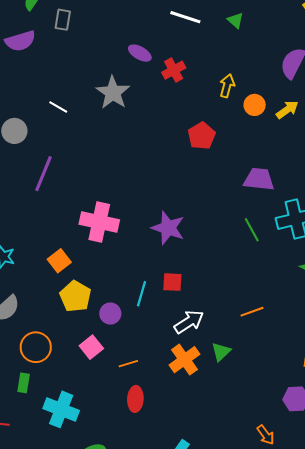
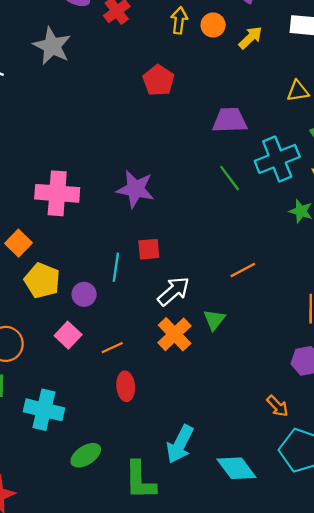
orange circle: (255, 105) -> (213, 25), moved

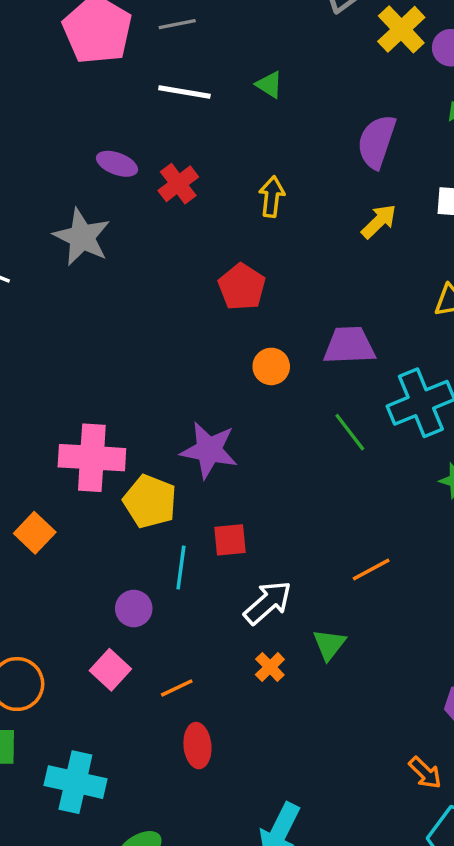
orange circle: (213, 25) -> (271, 366), moved
yellow pentagon: (42, 281) -> (150, 501), moved
orange cross: (175, 334) -> (270, 667), size x0.6

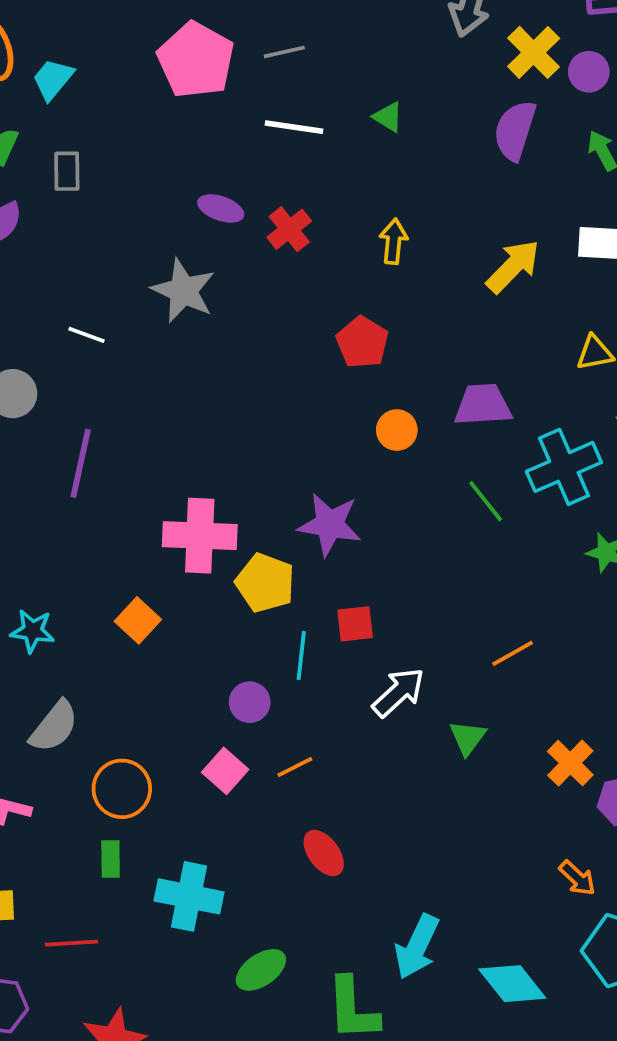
purple semicircle: (377, 142) -> (515, 130), moved
yellow arrow: (379, 221) -> (513, 266), size x1.4
orange cross: (270, 667) -> (570, 763), moved, size x1.4
orange line: (177, 688) -> (295, 767), moved
red ellipse: (197, 746) -> (324, 853), turned -30

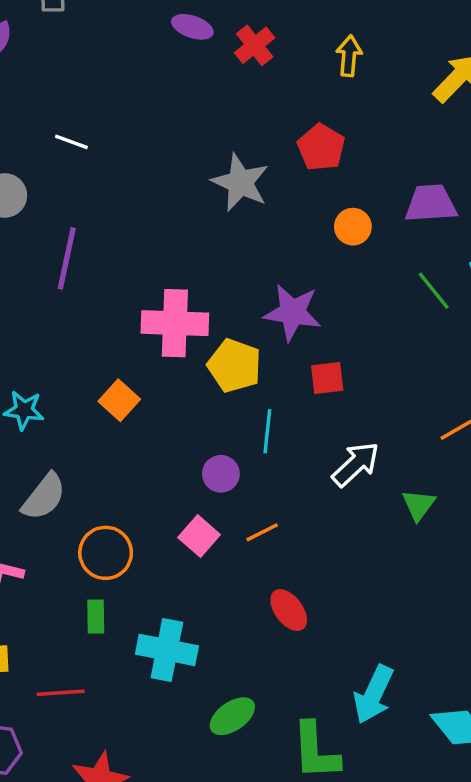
gray star: (183, 291) -> (240, 183), moved
red square: (355, 624) -> (327, 378), moved

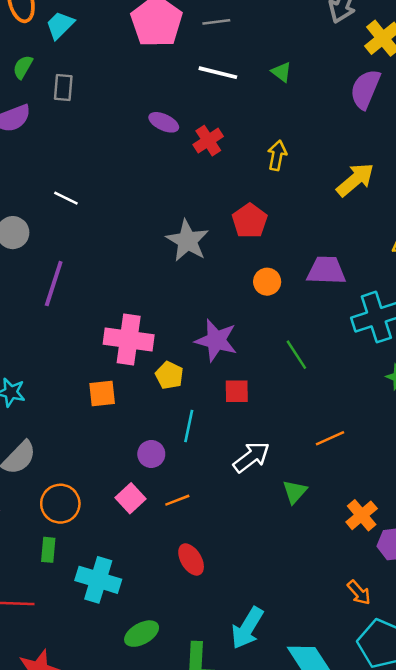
green line: (434, 291) -> (296, 355), moved
yellow pentagon: (234, 366) -> (169, 375), size x0.7
orange square: (119, 400) -> (102, 394), moved, turned 36

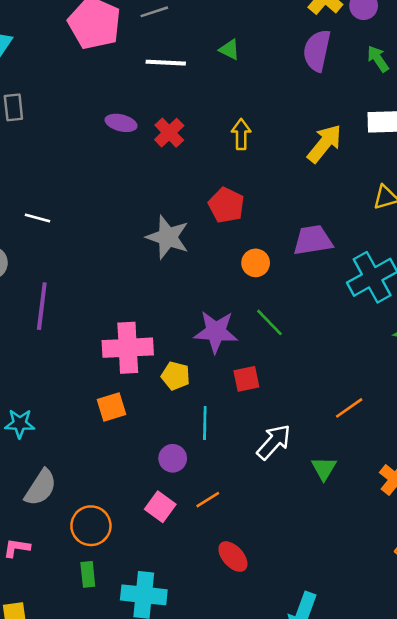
green line: (296, 355) -> (269, 322), moved

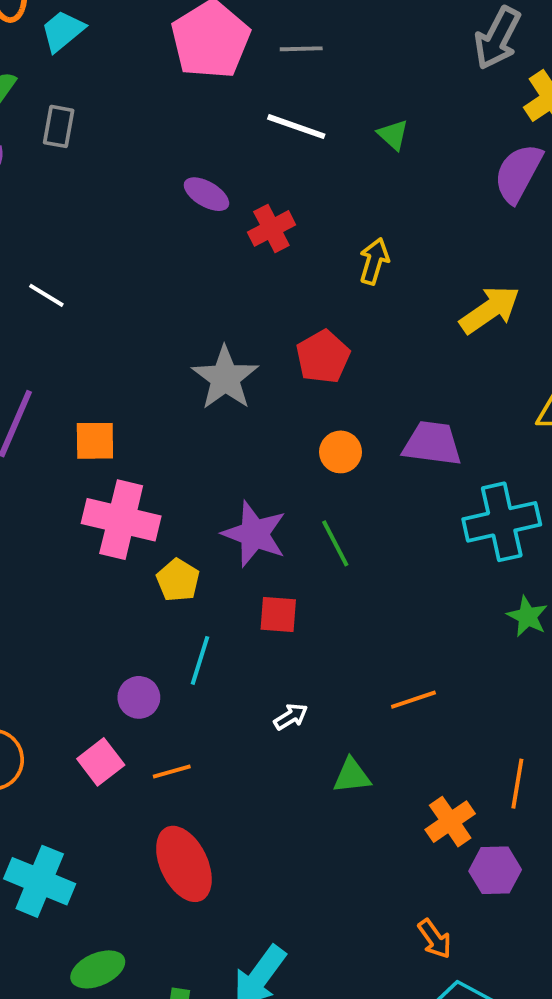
orange square: (112, 407) -> (95, 441), moved
white arrow: (274, 442) -> (291, 717), size x0.6
green triangle: (324, 468) -> (352, 776), turned 36
red ellipse: (233, 557) -> (184, 864), size x1.5

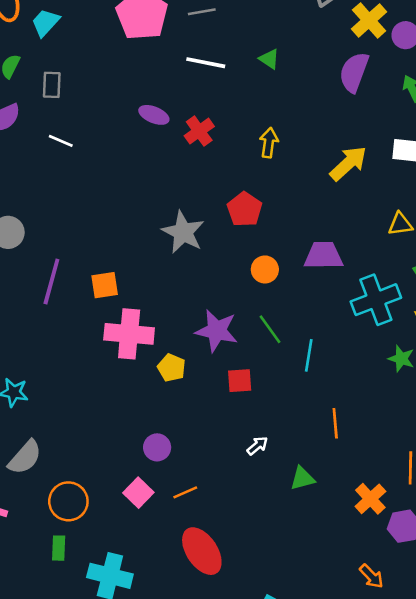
white line: (46, 295) -> (61, 141), moved
cyan line: (200, 660) -> (309, 355), moved
orange line: (413, 700) -> (335, 423), turned -68

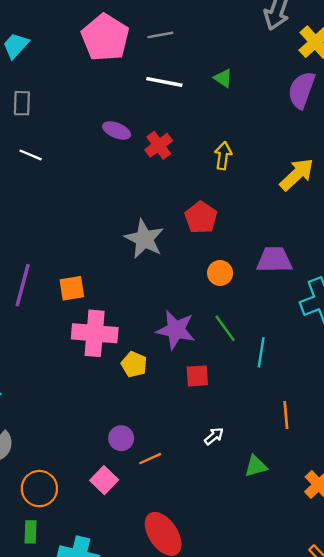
orange line: (185, 492) -> (150, 459), moved

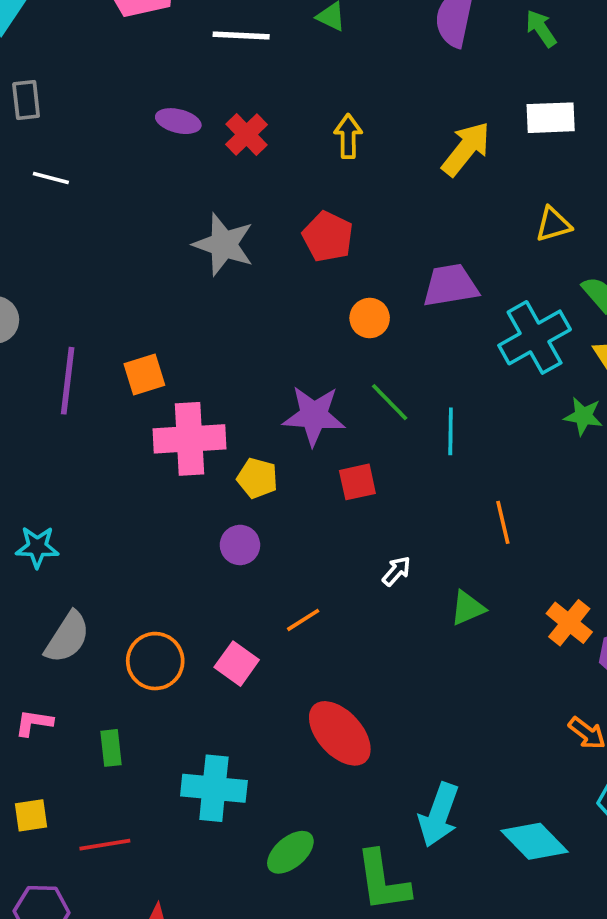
gray star: (144, 239) -> (224, 244), moved
purple circle: (121, 438) -> (240, 545), moved
orange circle: (39, 489) -> (155, 661), moved
green rectangle: (30, 532) -> (111, 748), moved

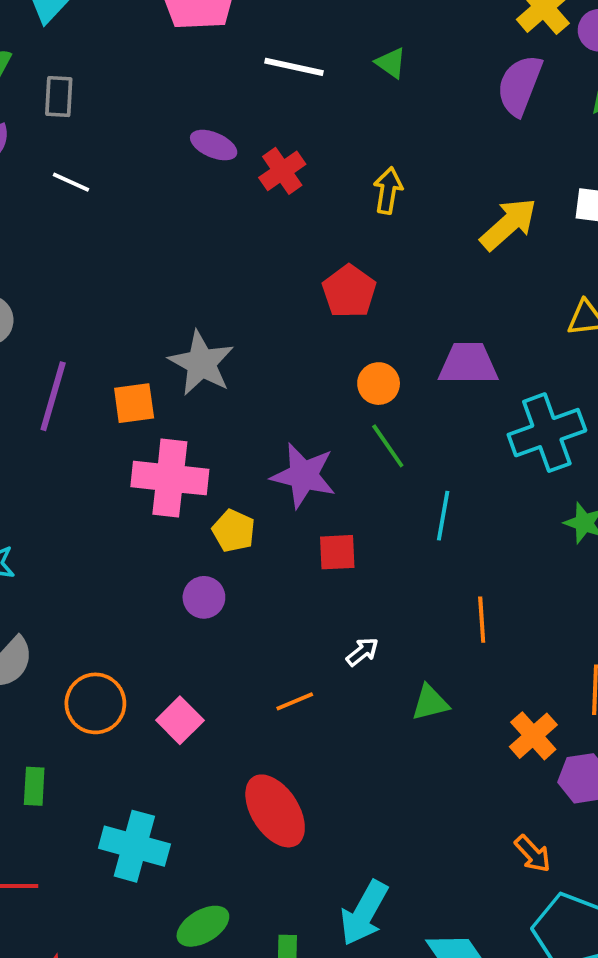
gray star: (224, 244) -> (201, 363), moved
green line: (390, 402) -> (388, 446), moved
orange line: (303, 620) -> (295, 701), moved

